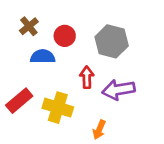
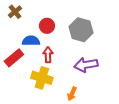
brown cross: (29, 26) -> (15, 12), moved
red arrow: (87, 77) -> (48, 55), moved
red rectangle: (19, 101) -> (14, 58), moved

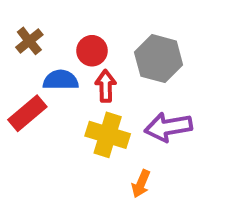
brown cross: (15, 12) -> (29, 41), moved
red arrow: (48, 55) -> (106, 86), moved
yellow cross: (42, 78) -> (108, 135), moved

